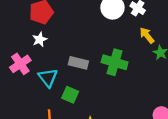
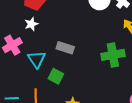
green cross: (115, 62) -> (113, 55), moved, turned -30

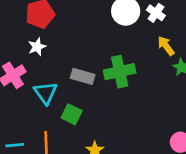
green cross: (113, 55) -> (120, 72), moved

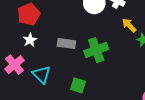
gray rectangle: (83, 76) -> (66, 44), moved
green square: (72, 114) -> (78, 85), moved

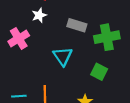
cyan triangle: (42, 75) -> (63, 56), moved
green square: (78, 85) -> (99, 72), moved

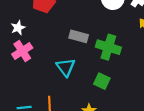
white star: (39, 15) -> (18, 28), moved
green cross: (107, 37) -> (108, 47), turned 30

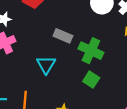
green square: (102, 81) -> (91, 80), moved

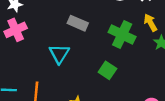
green cross: (91, 51) -> (122, 34), moved

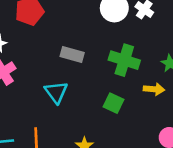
yellow arrow: (150, 23) -> (154, 89), moved, turned 132

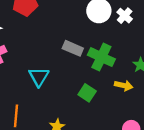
gray rectangle: (72, 55) -> (73, 48), moved

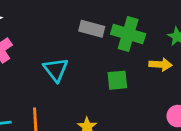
green square: (87, 93) -> (117, 80), turned -30

